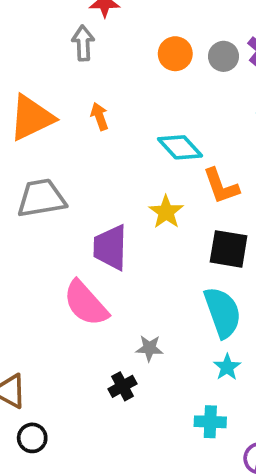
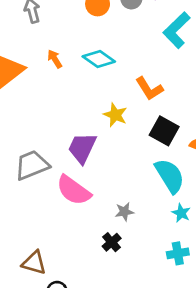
cyan diamond: (180, 147) -> (99, 59), moved
gray trapezoid: (41, 198) -> (32, 165), moved
purple trapezoid: (110, 247) -> (82, 148), turned 36
black square: (229, 249) -> (164, 131), turned 32

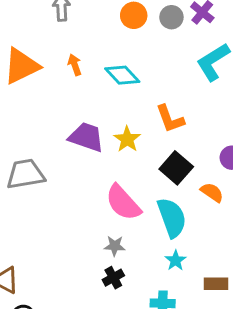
purple trapezoid: (82, 148) -> (86, 137), moved, turned 72
pink semicircle: (74, 190) -> (123, 203), moved
black cross: (112, 242) -> (113, 278), moved

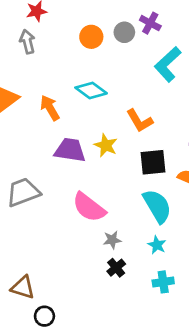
orange arrow: (75, 65) -> (50, 108), moved, size x1.4
black square: (176, 168) -> (153, 162), turned -36
pink semicircle: (123, 203) -> (89, 207), moved
cyan star: (176, 260) -> (157, 245), moved

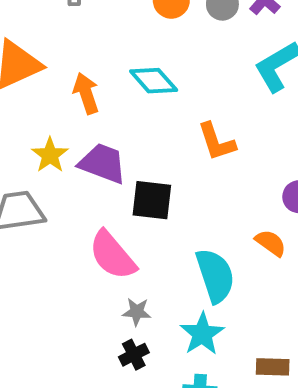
yellow star: (106, 145) -> (50, 155), moved
black square: (153, 162) -> (152, 200), moved
cyan star: (157, 245) -> (202, 334), size x1.5

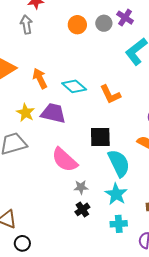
cyan diamond: (154, 81) -> (74, 86), moved
black square: (152, 200) -> (100, 137), moved

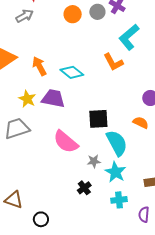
gray arrow: (26, 24) -> (25, 16), turned 72
orange L-shape: (110, 94) -> (113, 62), moved
gray star: (81, 187) -> (94, 161), moved
black circle: (22, 243) -> (41, 219), moved

